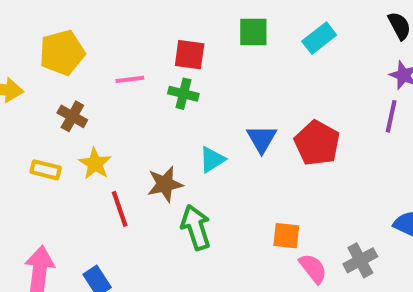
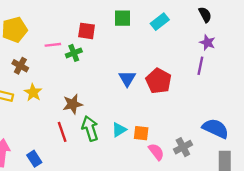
green cross: (183, 94) -> (74, 53), moved, turned -35
cyan triangle: (212, 160) -> (119, 130), moved
red line: (120, 209) -> (62, 132), moved

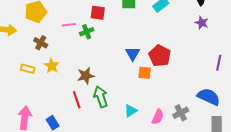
purple line: (200, 66) -> (219, 63), moved
cyan triangle: (119, 130) -> (131, 111), moved
orange square: (141, 133) -> (145, 73), moved
pink semicircle: (156, 152) -> (158, 117), turned 63

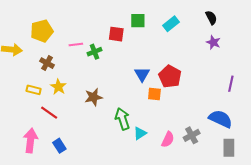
red square: (98, 13) -> (116, 34), moved
green arrow: (101, 97) -> (122, 119), moved
red line: (77, 100) -> (49, 113), moved, turned -36

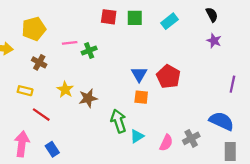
red square: (116, 34) -> (109, 17), moved
yellow star: (58, 87) -> (65, 90), moved
orange square: (154, 94) -> (141, 97), moved

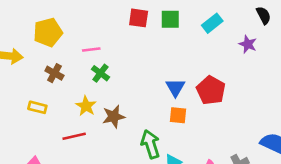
purple star: (214, 41) -> (248, 44), moved
green cross: (89, 50) -> (100, 73), moved, turned -32
red line: (41, 115) -> (74, 136), moved, turned -48

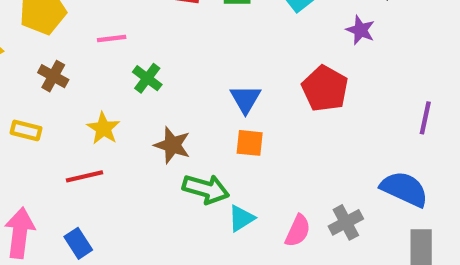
green cross: (100, 73) -> (147, 78), moved
red pentagon: (211, 90) -> (325, 89), moved
brown star: (114, 117) -> (172, 145), moved, turned 30
green arrow: (150, 144) -> (206, 189), turned 124

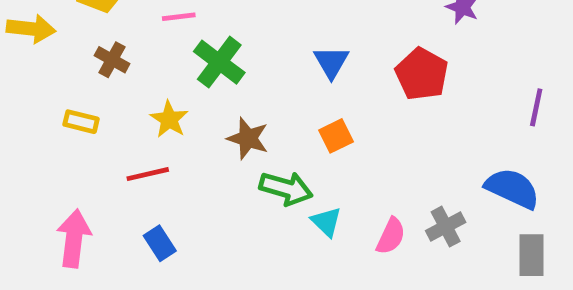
green cross: (147, 78) -> (219, 62), size x1.5
blue triangle: (245, 99) -> (331, 62), moved
orange square: (250, 143) -> (336, 136), turned -32
cyan triangle: (241, 218) -> (326, 222), turned -44
blue rectangle: (78, 243) -> (160, 243), moved

